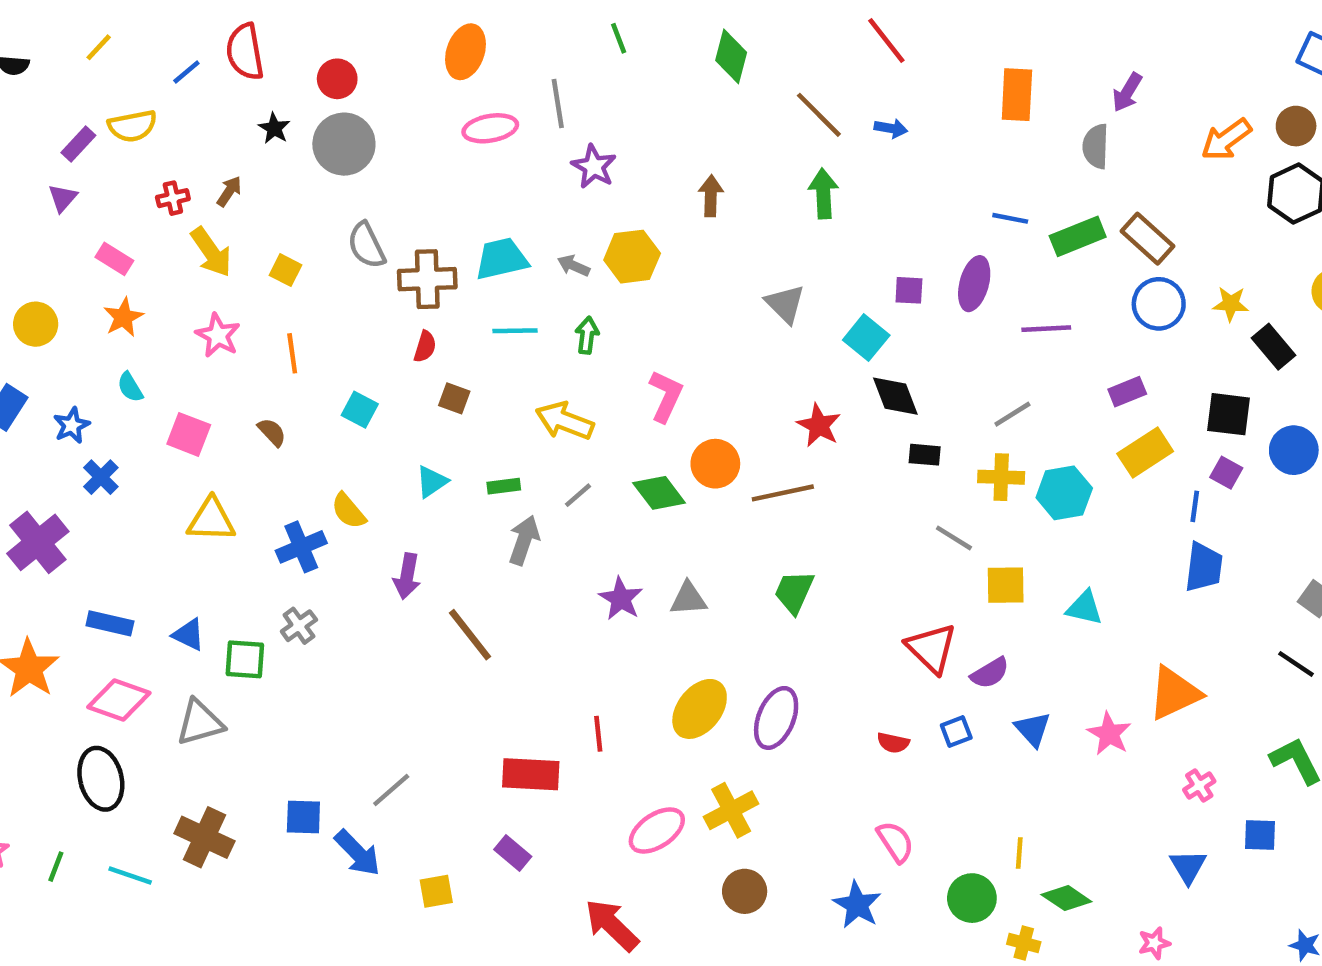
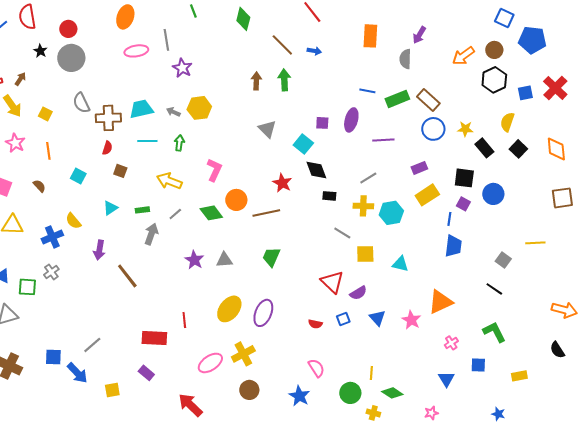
brown arrow: (711, 196) -> (256, 81), moved

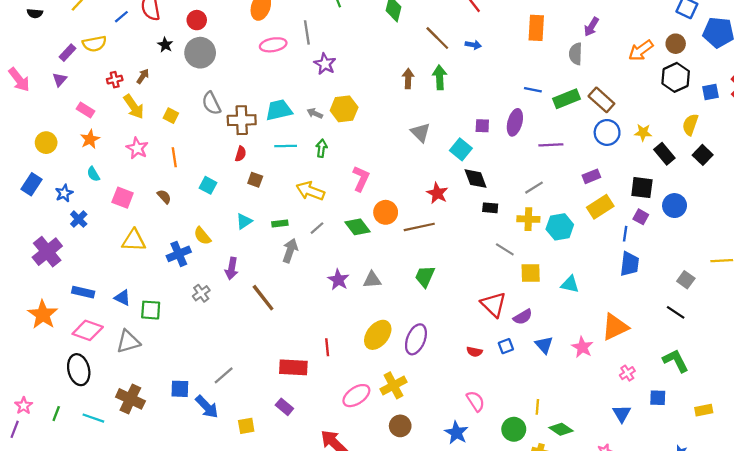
gray cross: (51, 272) -> (201, 293), moved

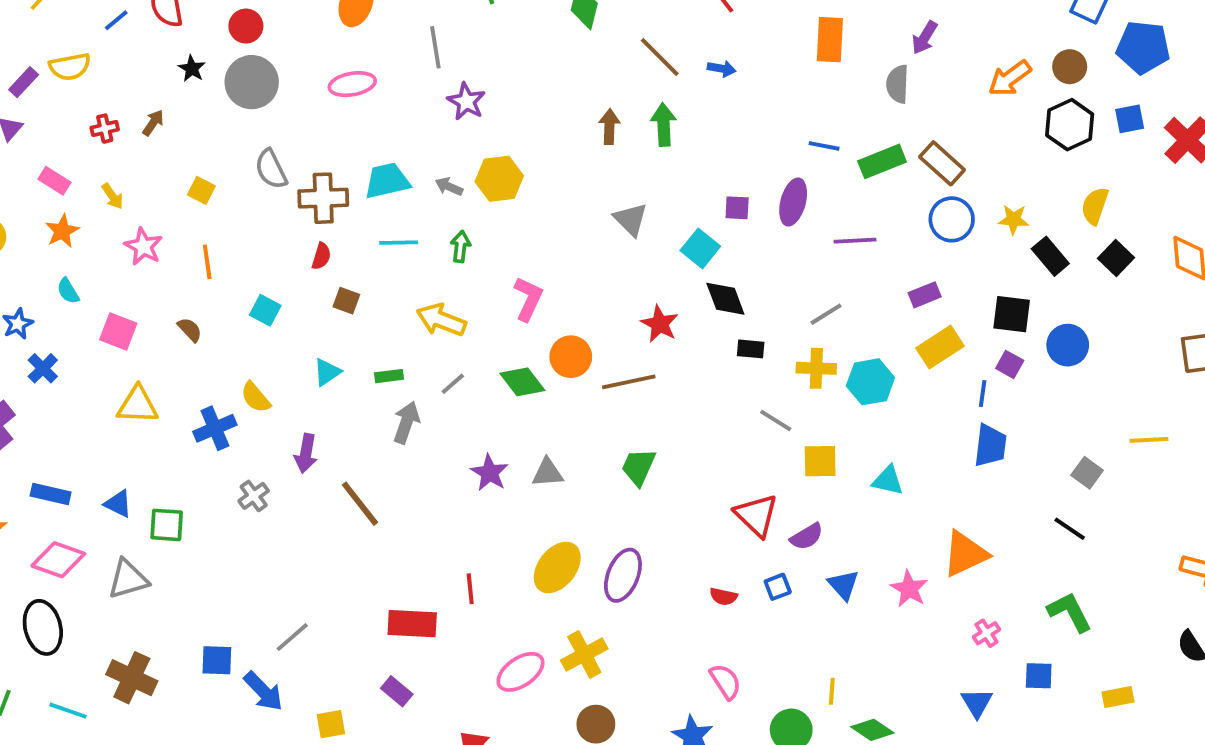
pink ellipse: (273, 45) -> (352, 84), moved
blue square: (710, 92) -> (1130, 119), moved
yellow arrow: (134, 107) -> (112, 196), moved, size x0.6

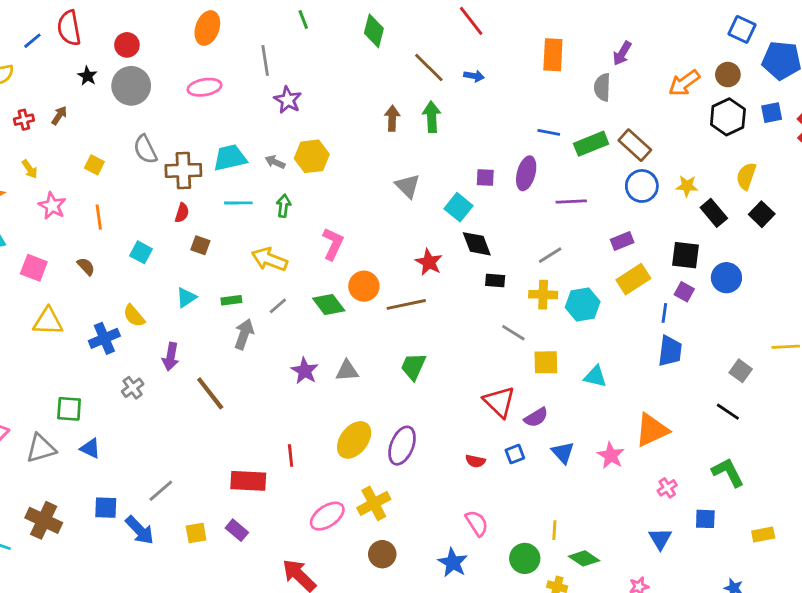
blue triangle: (118, 504) -> (90, 448), moved
yellow square: (331, 724) -> (196, 533), moved

